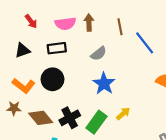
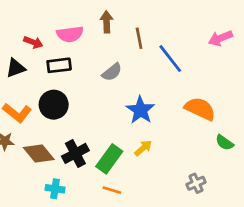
red arrow: (31, 21) -> (33, 42), moved, turned -32
brown arrow: (89, 22) -> (107, 22), moved
blue star: (104, 84) -> (140, 110), moved

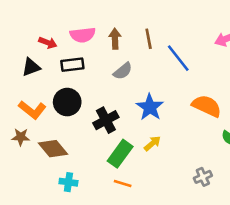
brown arrow: (107, 22) -> (115, 39), moved
black cross: (75, 153) -> (106, 120), moved

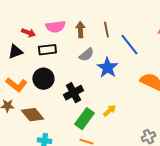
blue star: (150, 107) -> (107, 68), moved

